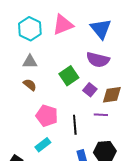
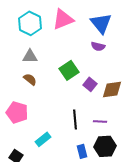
purple semicircle: (98, 60) -> (98, 46), moved, size x0.6
purple line: (101, 115) -> (100, 121), moved
pink pentagon: (47, 116) -> (17, 112), moved

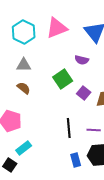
purple semicircle: (98, 46) -> (82, 60), moved
cyan rectangle: (43, 139) -> (24, 148), moved

